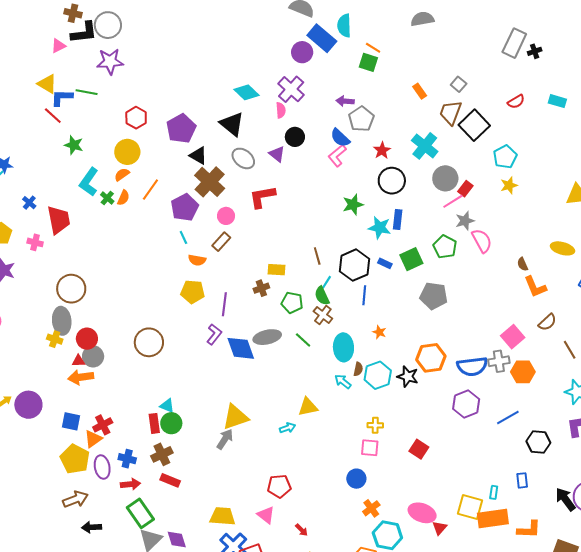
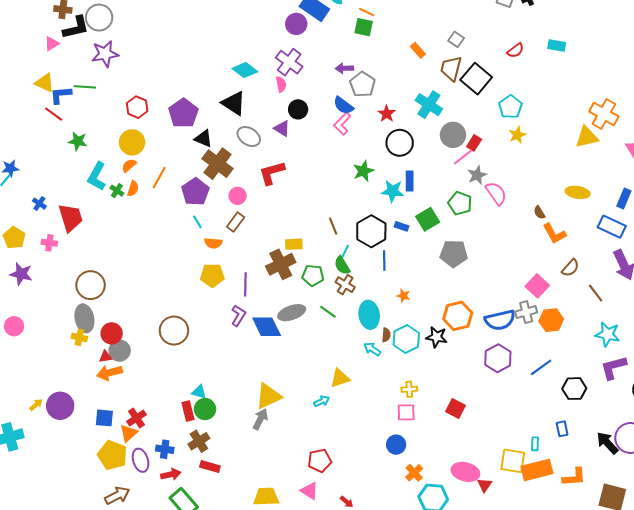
brown cross: (261, 288) -> (281, 264), size x1.8

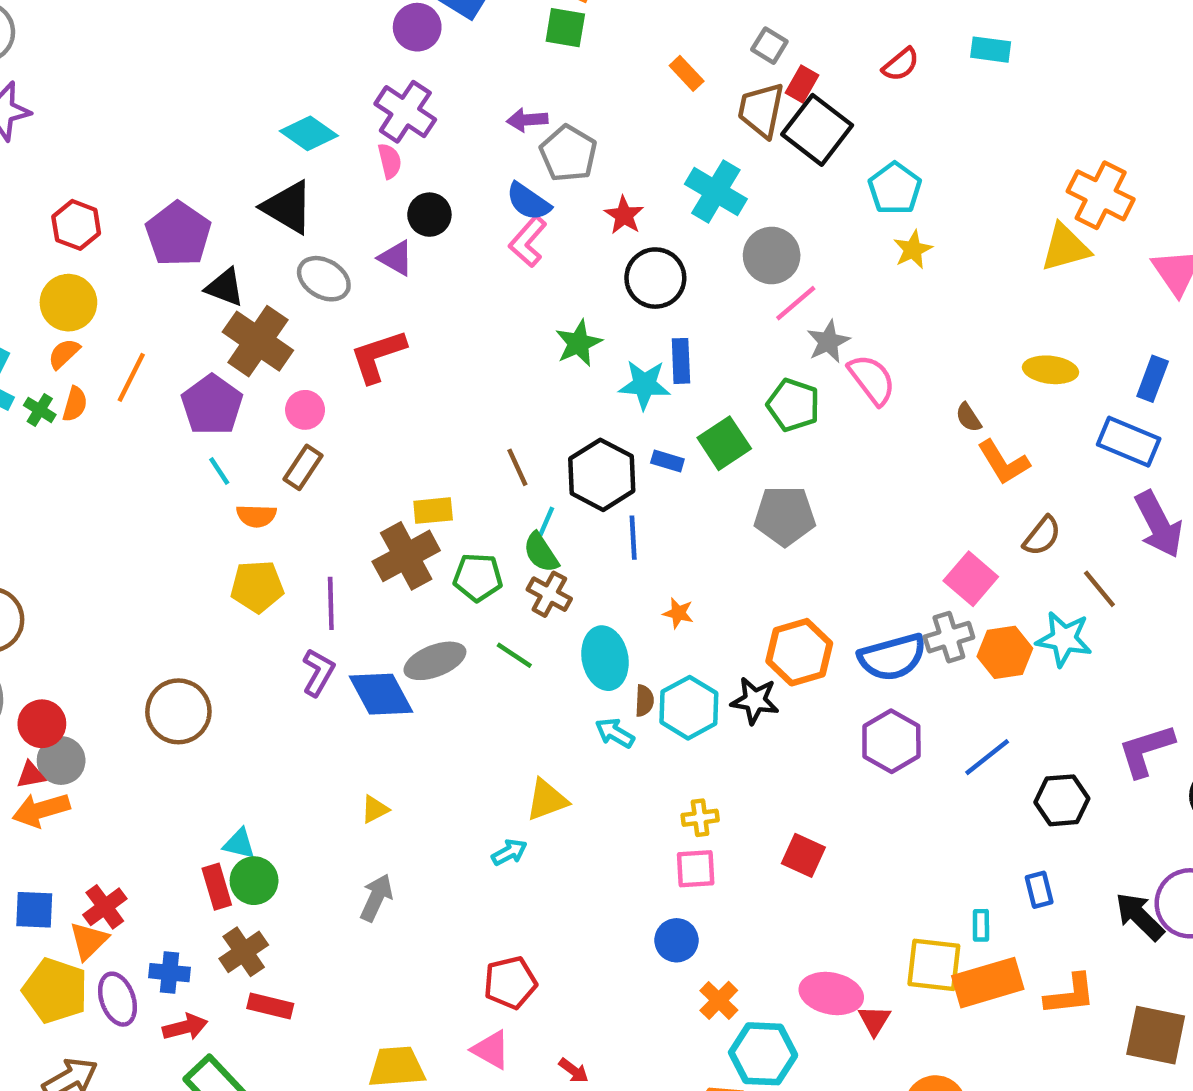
red rectangle: (474, 143) -> (802, 84), moved
cyan star: (608, 334) -> (1064, 639), moved
yellow triangle: (268, 396) -> (375, 809), moved, size x0.5

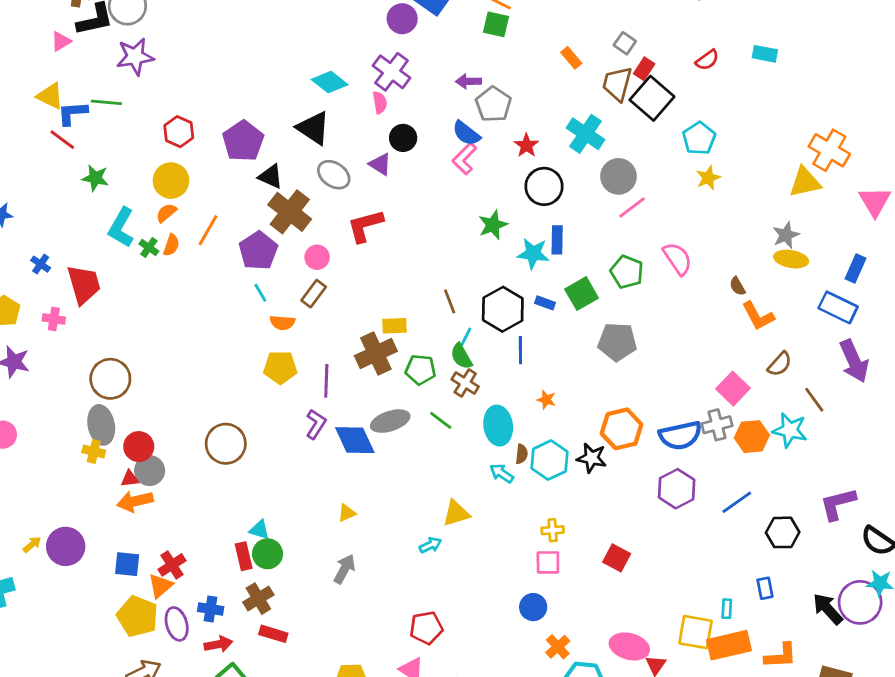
gray star: (828, 342) -> (786, 235), moved

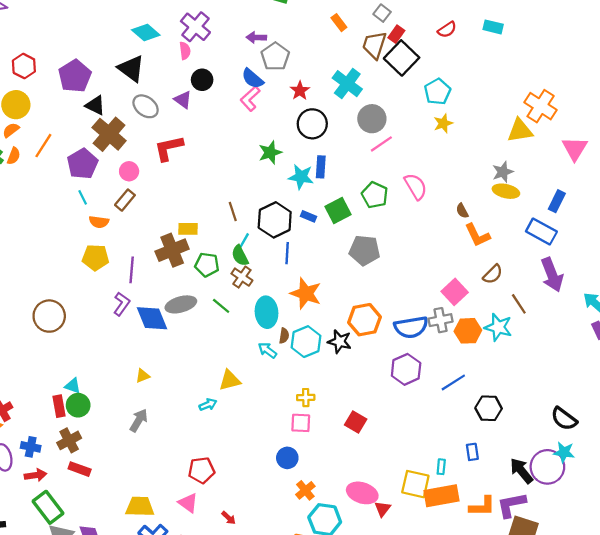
orange star: (546, 400) -> (306, 293), size x2.0
purple L-shape: (838, 504) -> (511, 505), moved

